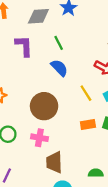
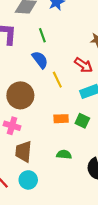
yellow line: (86, 93) -> (57, 80), moved
green semicircle: (96, 173) -> (64, 154), moved

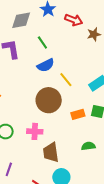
blue semicircle: (40, 60) -> (46, 65), turned 114
red arrow: (84, 65) -> (74, 20), moved
brown circle: (20, 95) -> (49, 100), moved

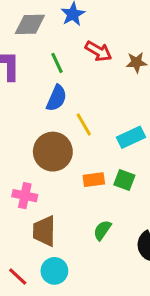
red arrow: (74, 20) -> (98, 51), moved
blue semicircle: (46, 65) -> (57, 98), turned -48
green semicircle: (88, 146) -> (102, 230), turned -56

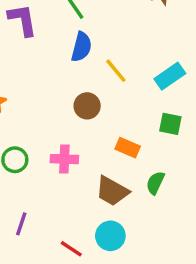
brown circle: (53, 152) -> (87, 106), size x0.6
orange rectangle: (94, 180) -> (128, 148), moved, turned 40
brown trapezoid: (44, 231) -> (112, 191), moved, turned -52

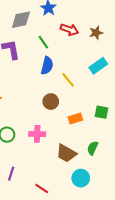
cyan rectangle: (170, 76) -> (98, 66), moved
orange rectangle: (128, 148) -> (75, 118), moved, turned -40
cyan circle: (110, 236) -> (81, 178), moved

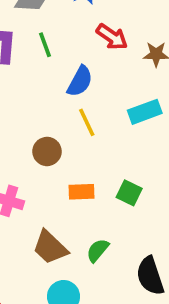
green line: (43, 42) -> (45, 45), moved
blue semicircle: (47, 66) -> (80, 81), moved

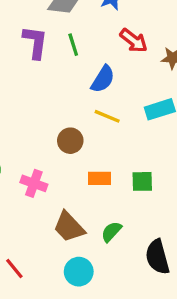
yellow line: (87, 122) -> (107, 116), turned -45
green square: (129, 193) -> (142, 181), turned -30

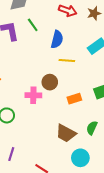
pink cross: (34, 183) -> (33, 95), moved

